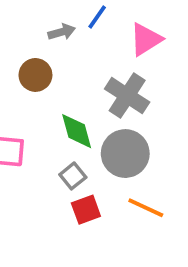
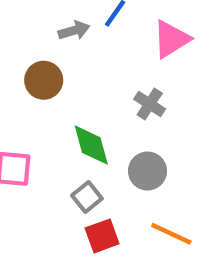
gray cross: (127, 96) -> (150, 104), size x0.6
gray circle: (125, 154) -> (147, 171), size x0.7

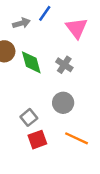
pink triangle: (171, 39) -> (77, 28), turned -35
green diamond: (91, 145) -> (31, 62), moved

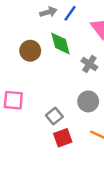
gray arrow: (21, 23) -> (48, 12), moved
green diamond: (31, 62) -> (60, 43), moved

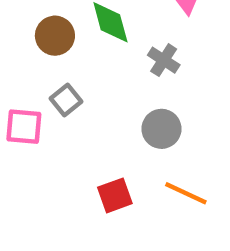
gray square: (54, 116) -> (66, 100), moved

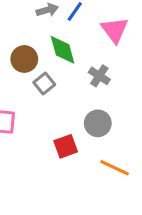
gray square: (66, 100) -> (44, 84), moved
red square: (115, 195) -> (66, 146), moved

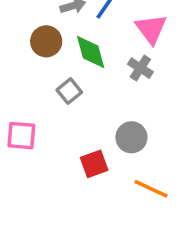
brown circle: (24, 59) -> (46, 41), moved
gray cross: (99, 76) -> (140, 68), moved

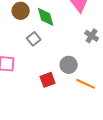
gray cross: (140, 68) -> (92, 36), moved
orange line: (151, 189) -> (86, 84), moved

